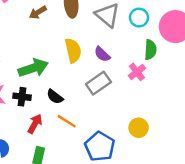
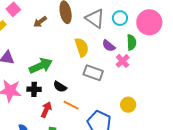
yellow semicircle: (73, 50) -> (82, 47), moved
purple semicircle: (102, 54) -> (109, 46), moved
gray rectangle: (98, 83) -> (93, 73), turned 60

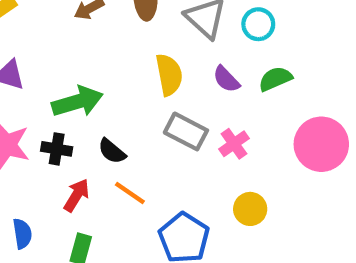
pink circle: (149, 22) -> (321, 144), moved
green semicircle: (131, 42) -> (275, 79), turned -119
pink cross: (123, 61) -> (234, 144), moved

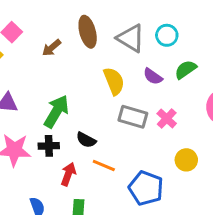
green arrow: (77, 102) -> (56, 111), turned -32

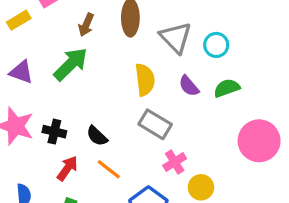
brown arrow: (52, 48) -> (86, 25), turned -42
green arrow: (56, 111) -> (71, 64), moved
pink cross: (167, 118) -> (175, 162), moved

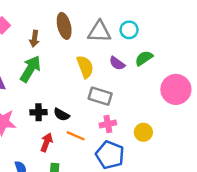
gray triangle: (176, 38) -> (99, 32), turned -30
black cross: (54, 132) -> (39, 112), moved
pink cross: (175, 162) -> (108, 124), moved, turned 35

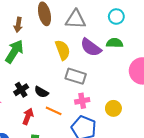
cyan circle: (129, 30) -> (116, 17), moved
green semicircle: (144, 58) -> (115, 43), turned 35
purple semicircle: (117, 63) -> (91, 47), size x1.5
black cross: (39, 112) -> (21, 90), turned -32

